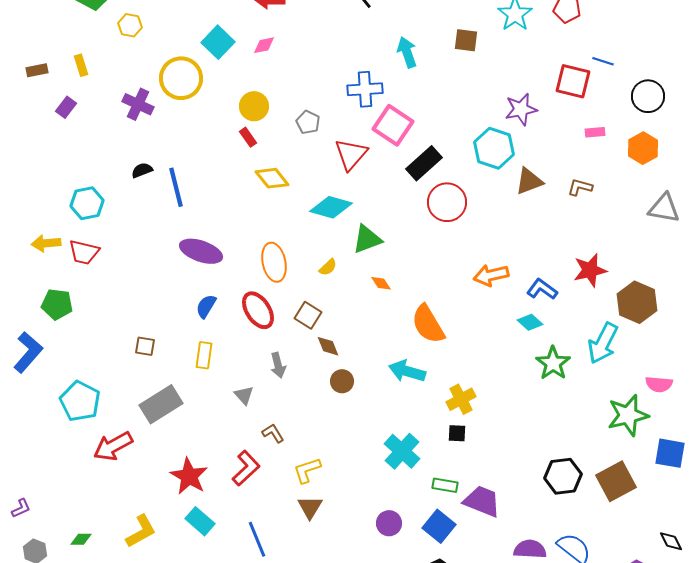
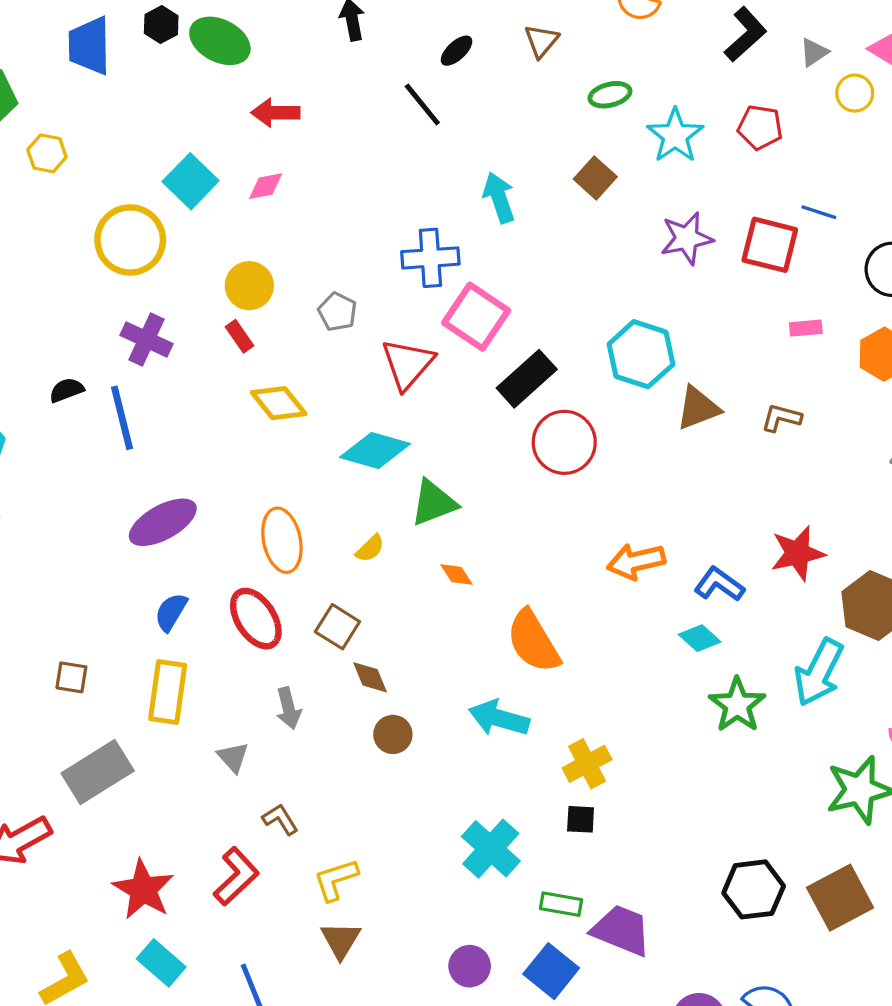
brown square: (466, 40) -> (595, 178), turned 35
purple cross: (138, 104) -> (146, 339), moved
purple star: (521, 109) -> (687, 238), moved
purple ellipse: (201, 251) -> (163, 522), turned -48
yellow rectangle: (204, 355) -> (168, 692), size x1.4

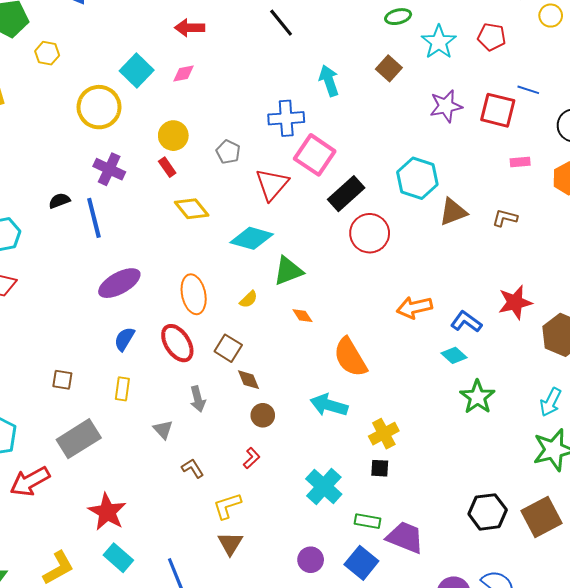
cyan arrow: (819, 672) -> (551, 402), moved, size x0.7
yellow rectangle: (168, 692) -> (122, 389), size x0.6
red L-shape: (236, 876) -> (252, 458), moved, size x0.6

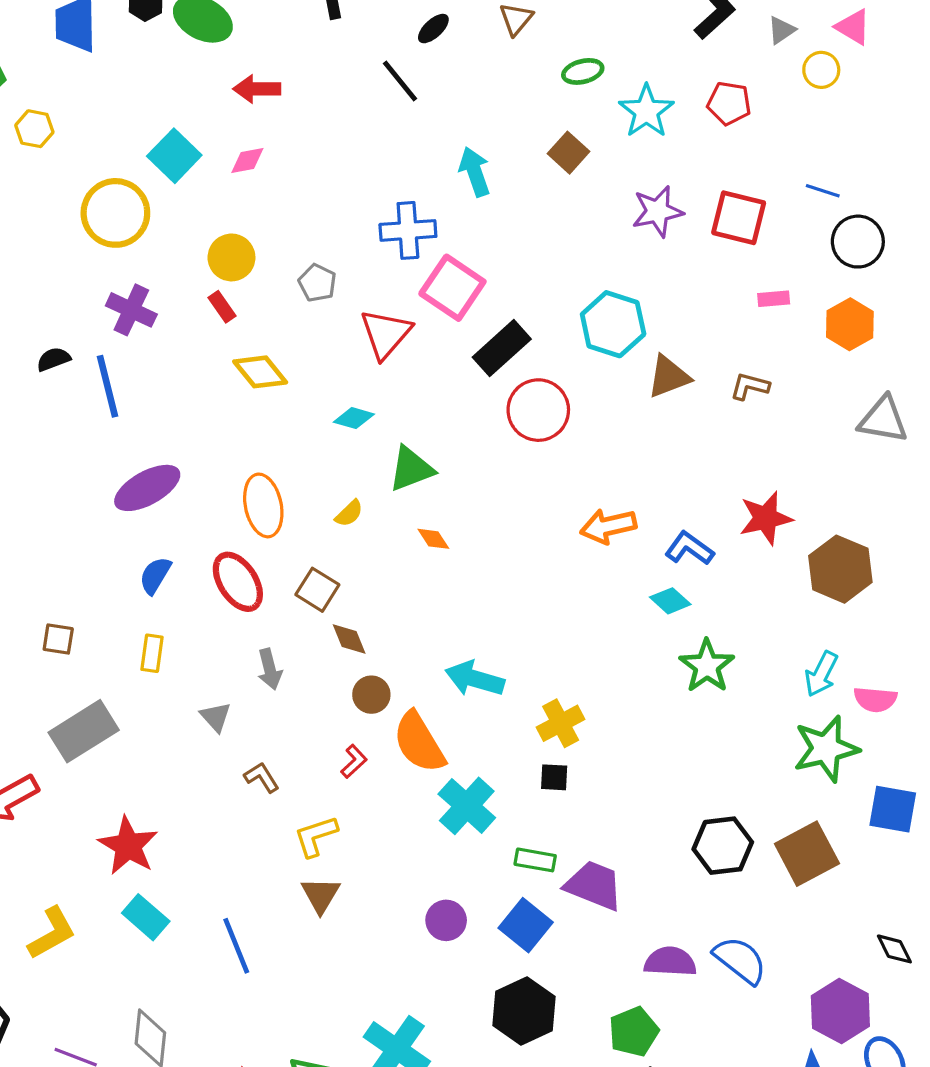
blue line: (528, 90) -> (823, 191), moved
cyan diamond: (252, 238) -> (354, 418), size x0.6
orange semicircle: (350, 357) -> (419, 742), moved

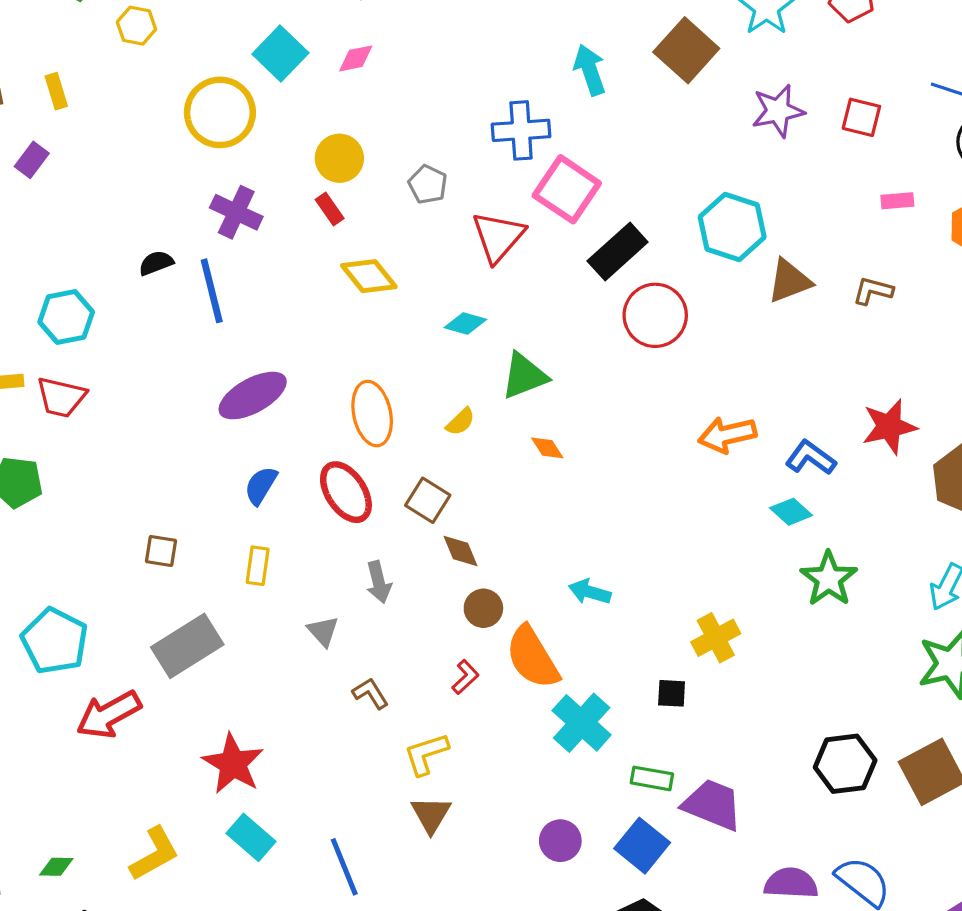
brown square: (569, 153) -> (686, 50), size x1.5
red square: (739, 218) -> (861, 117), size x0.7
cyan arrow: (475, 679) -> (590, 592), size x0.7
yellow cross: (561, 723) -> (716, 638), moved

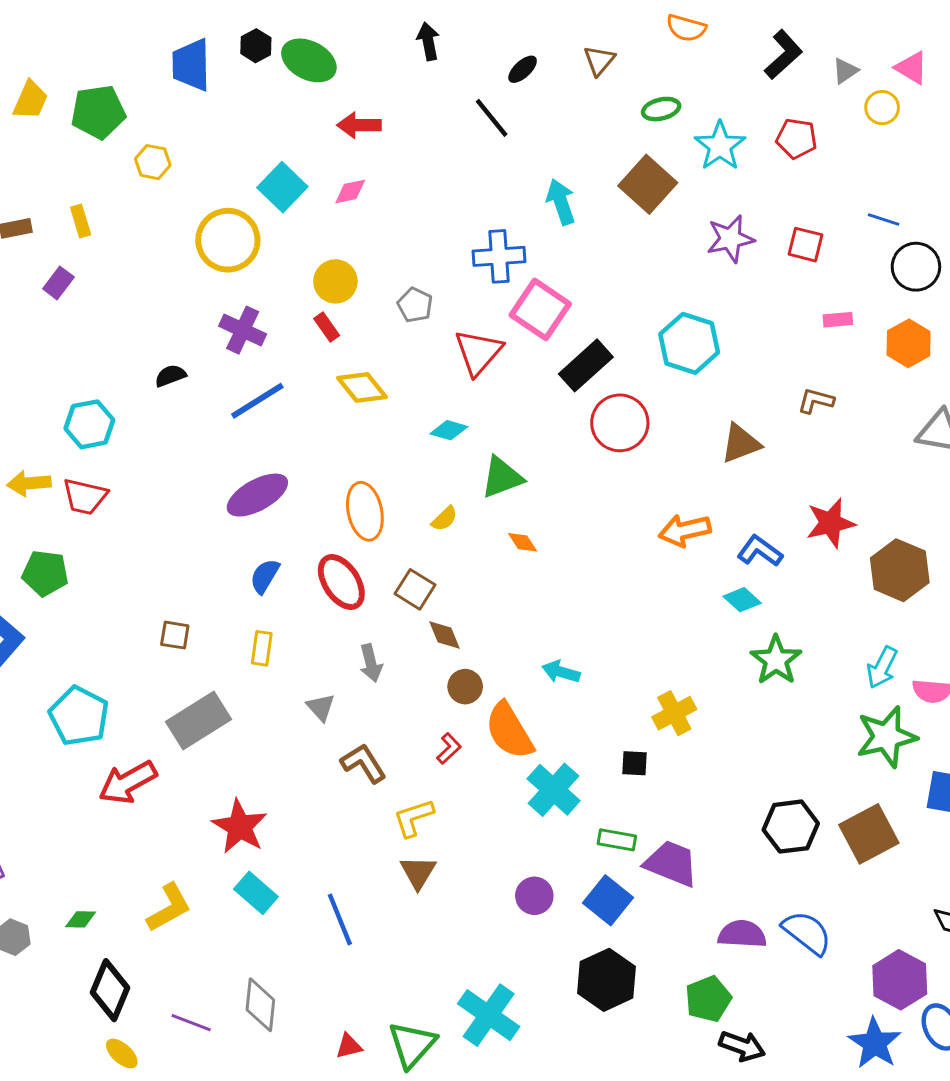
brown triangle: (789, 281) -> (741, 443), moved
blue line: (212, 291) -> (257, 401), moved, turned 72
brown L-shape: (370, 693) -> (363, 763), size x1.4

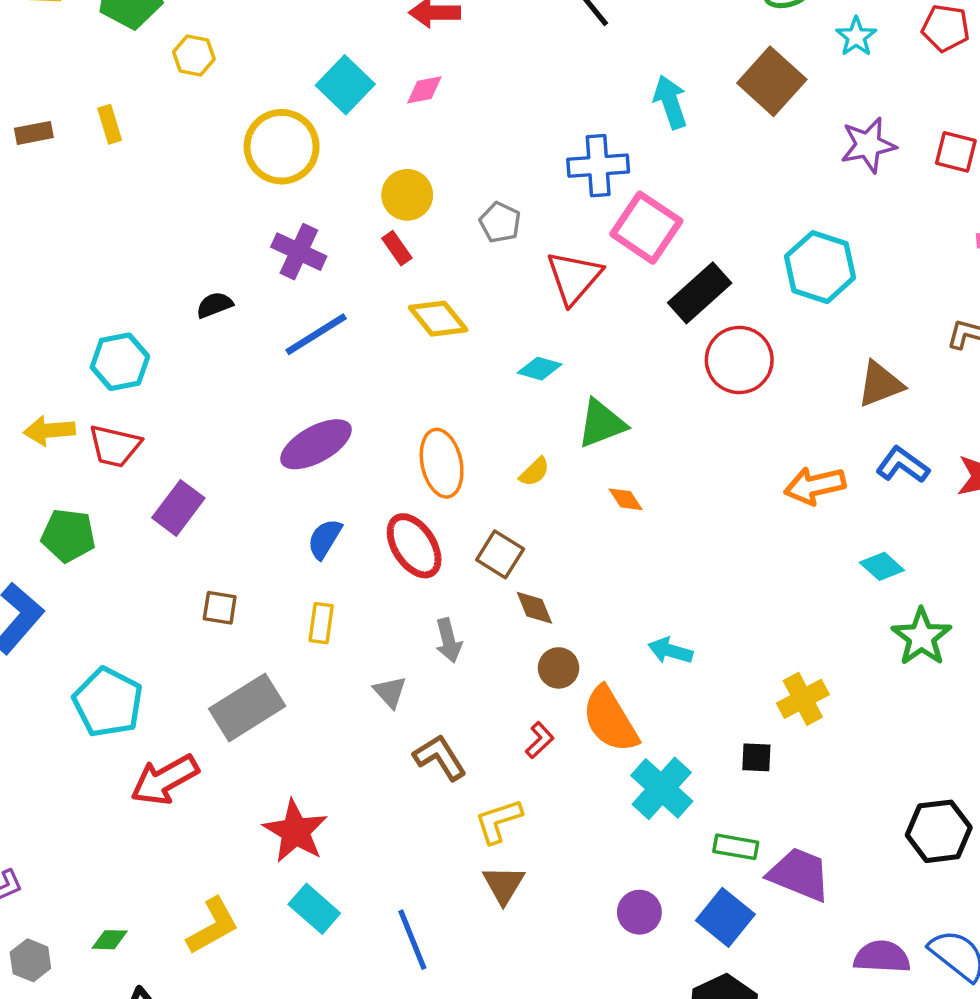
cyan star: (720, 146) -> (856, 37), size x0.7
purple rectangle: (58, 283) -> (178, 508), moved, size x1.4
blue L-shape: (760, 551) -> (903, 465), moved

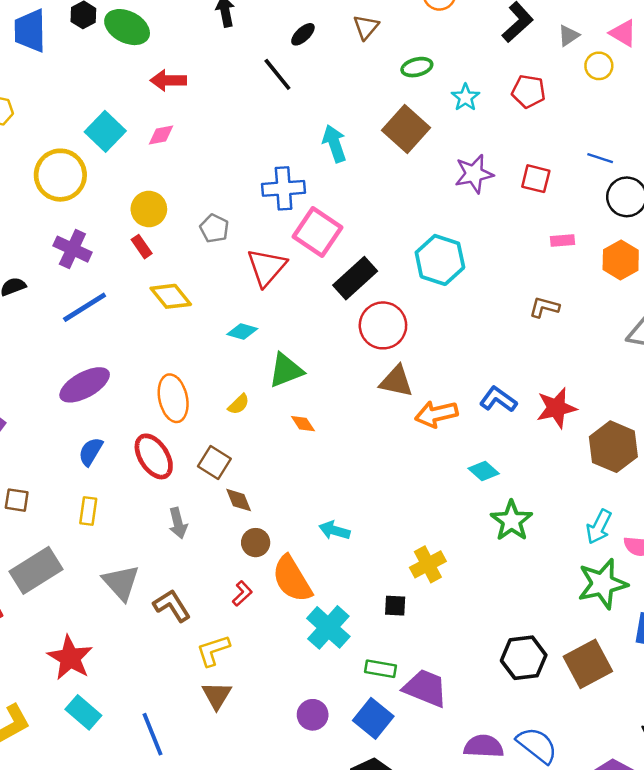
brown triangle: (880, 384) -> (396, 381), moved, turned 33
gray triangle: (390, 692) -> (121, 583), moved, size x1.6

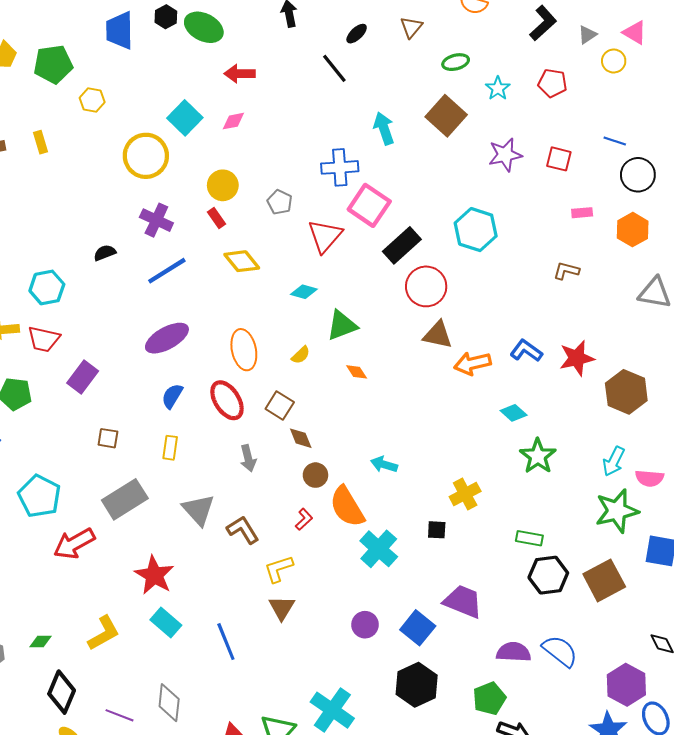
green rectangle: (381, 669) -> (529, 538), moved

